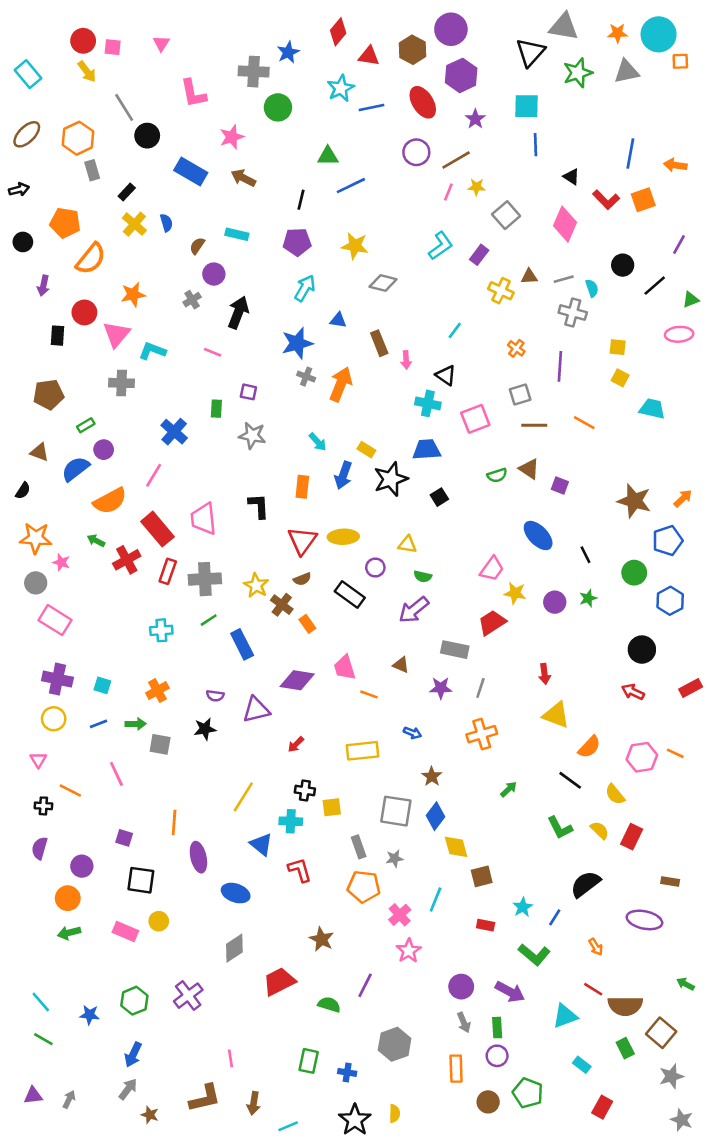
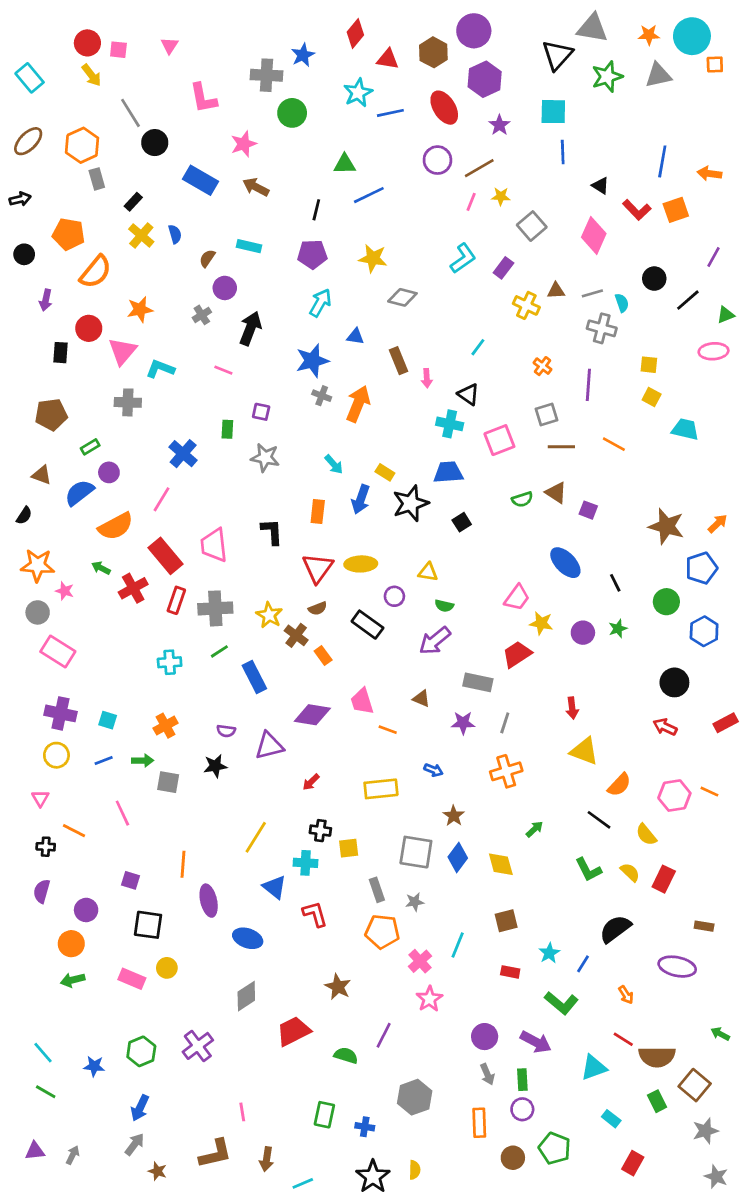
yellow diamond: (456, 847) -> (501, 864), moved

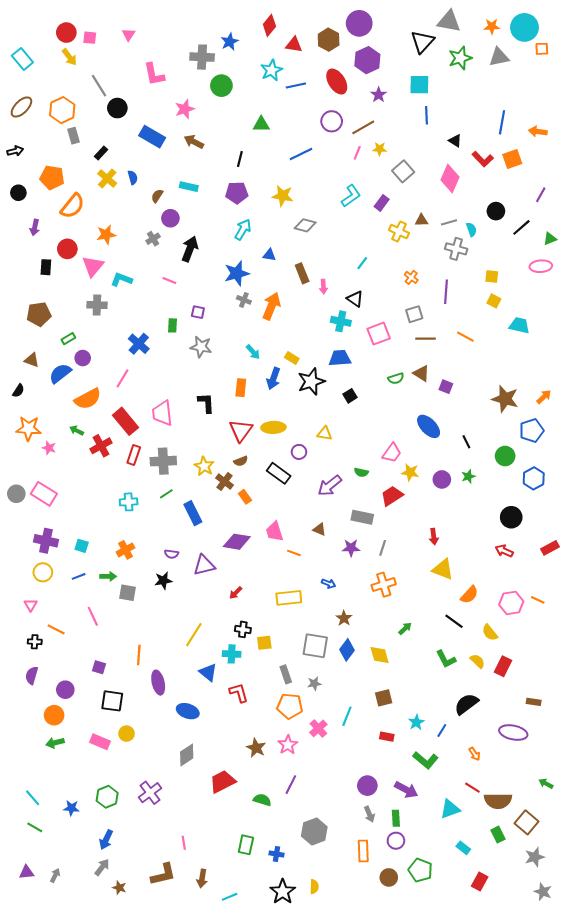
blue line: (369, 195) -> (301, 154), moved
green semicircle: (444, 606) -> (361, 472), moved
gray circle: (38, 612) -> (16, 494), moved
pink star: (429, 999) -> (288, 745), moved

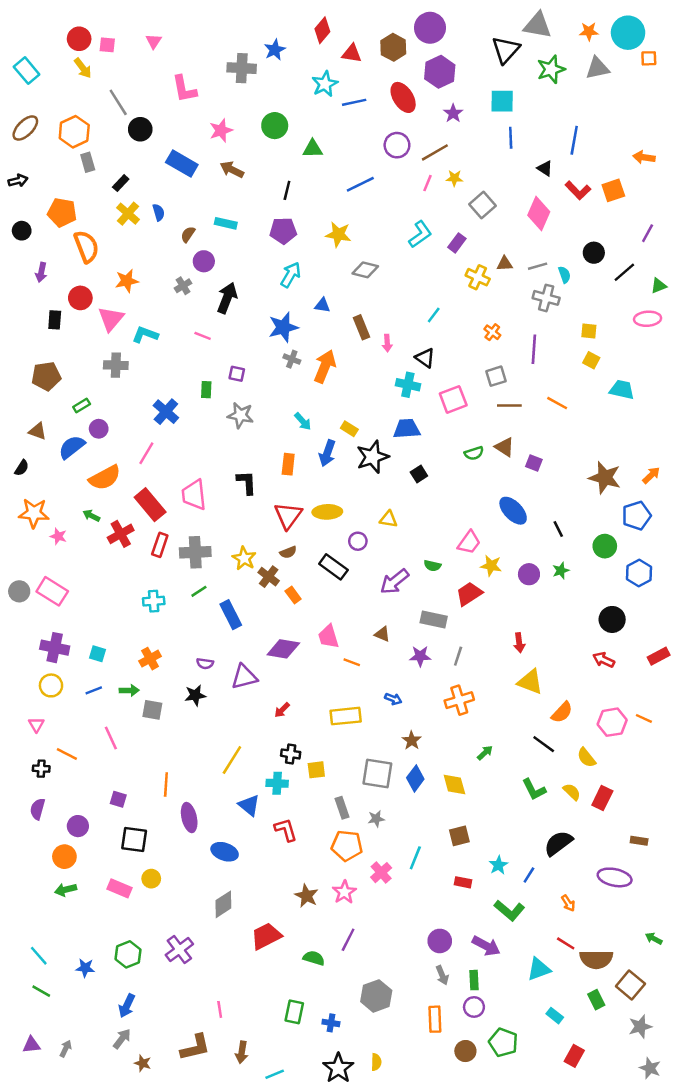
green circle: (221, 86) -> (275, 126), moved
blue line: (502, 122) -> (574, 140), moved
orange semicircle: (72, 206) -> (86, 247), turned -60

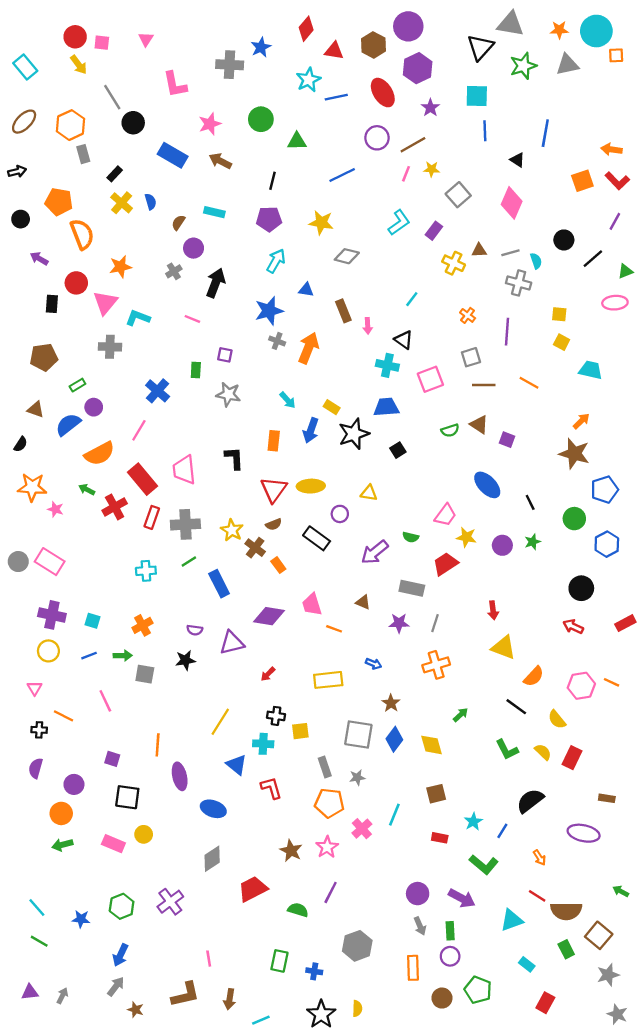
red L-shape: (578, 190) -> (617, 181), moved
purple arrow: (41, 272) -> (39, 259), turned 108
orange arrow: (651, 475) -> (581, 421), moved

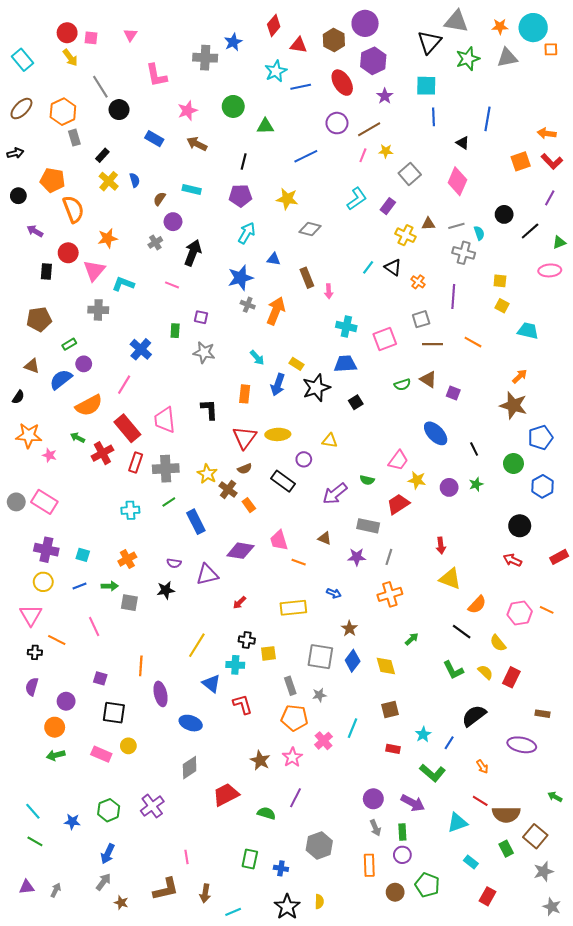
blue rectangle: (173, 155) -> (154, 139), size x0.7
black triangle: (404, 340) -> (393, 267), moved
pink triangle: (35, 688) -> (31, 615), size x1.6

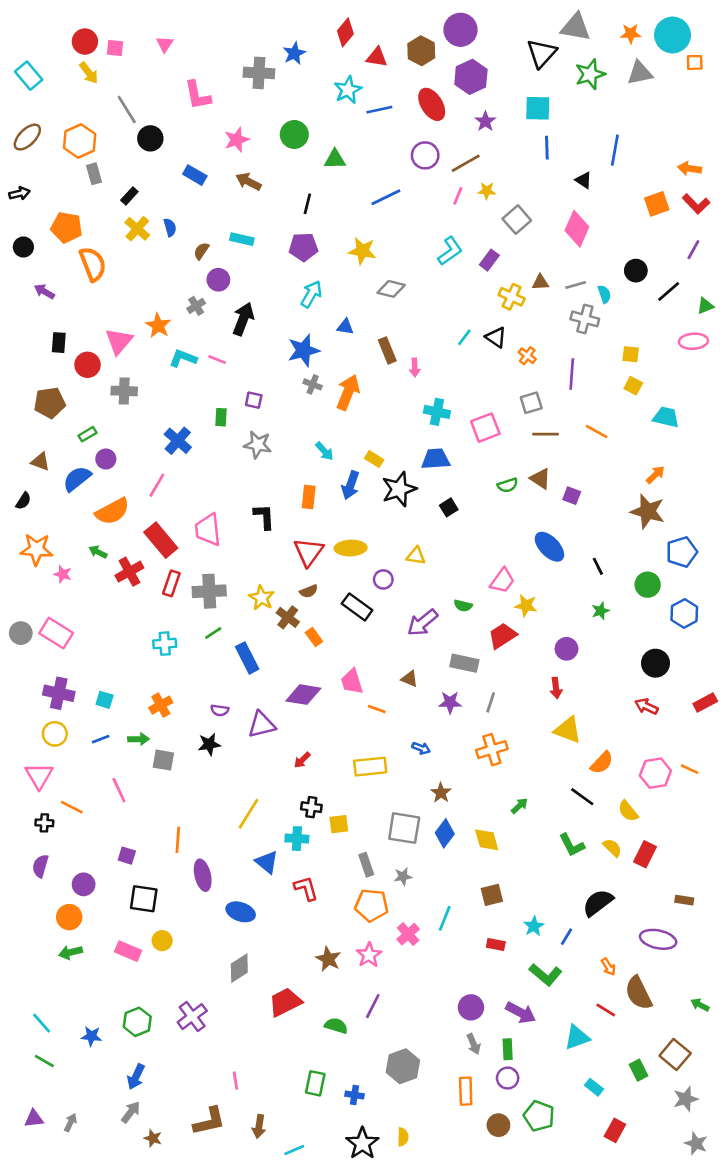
orange star: (108, 238) -> (158, 326), moved, turned -30
red circle: (68, 253) -> (88, 365), moved
cyan L-shape: (123, 284) -> (183, 358), moved
purple circle: (449, 487) -> (566, 649), moved
brown semicircle: (506, 814) -> (638, 993), moved, turned 64

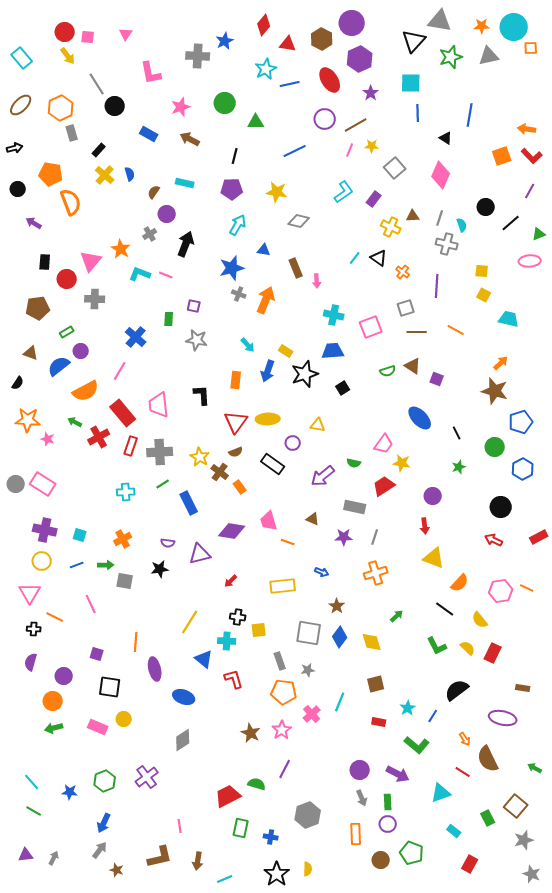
gray line: (576, 285) -> (440, 218), turned -56
red trapezoid: (285, 1002) -> (228, 796), moved

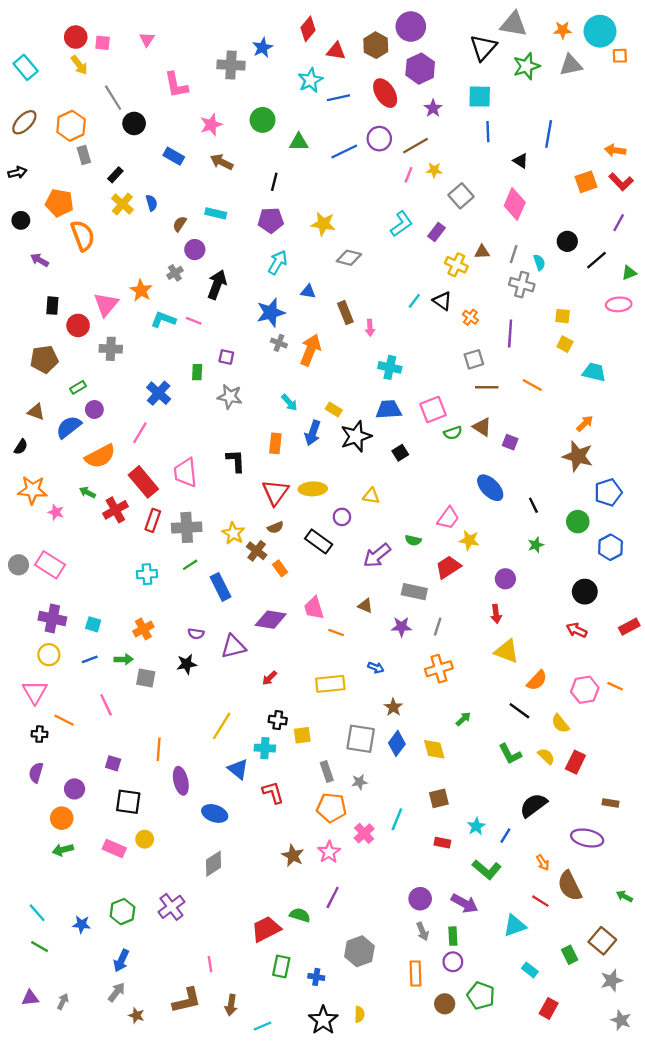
blue line: (295, 151) -> (344, 151), moved
pink square: (371, 327) -> (433, 409), moved

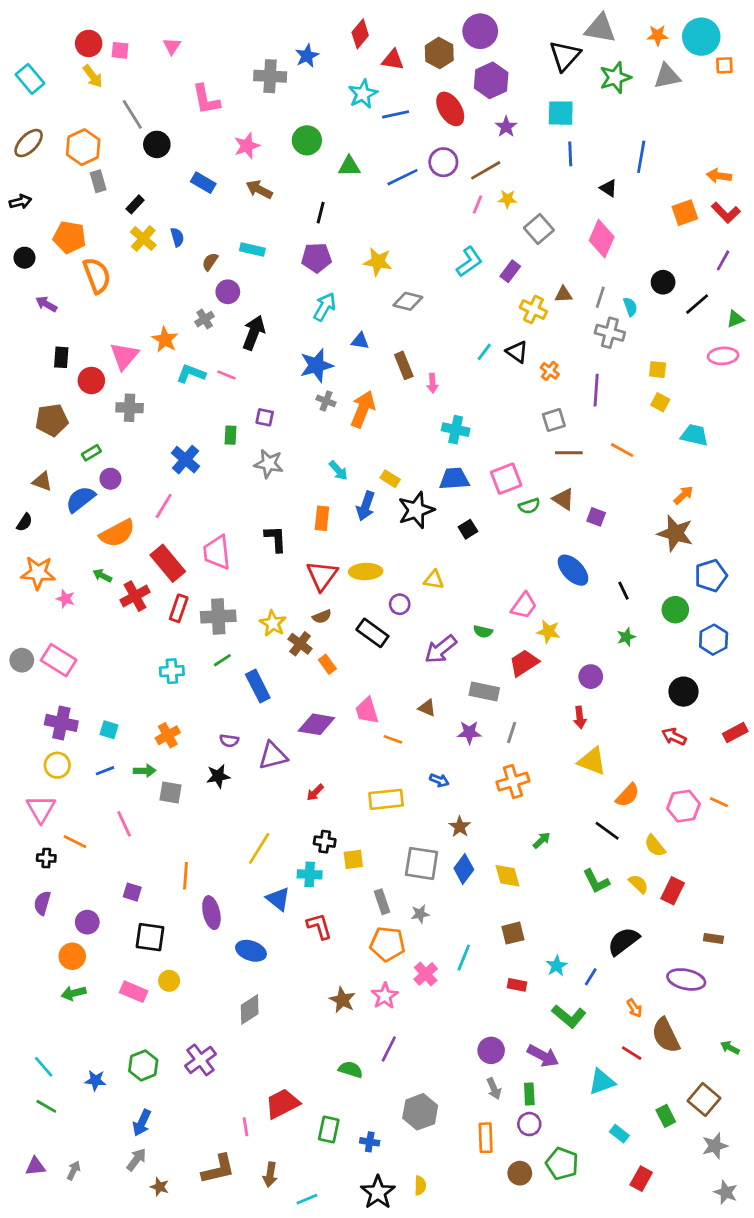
red trapezoid: (266, 929) -> (282, 1104), moved

